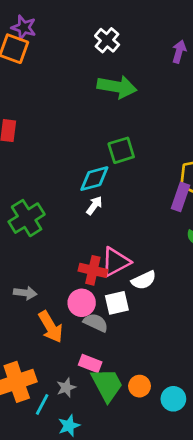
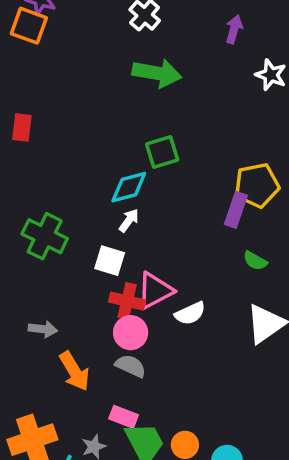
green cross: (27, 218) -> (45, 236), turned -32
pink circle: (82, 303) -> (131, 333), moved
white square: (117, 303) -> (110, 261), moved, turned 30

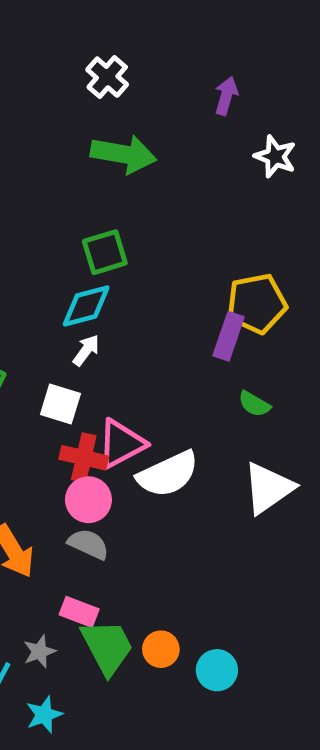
green square: (162, 152) -> (105, 252), moved
white semicircle: (190, 313) -> (168, 474), size x1.5

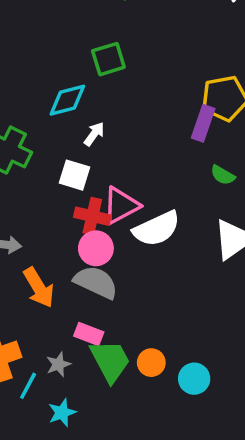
cyan diamond: (86, 306) -> (67, 100), moved
gray semicircle: (88, 544) -> (96, 282), size x1.4

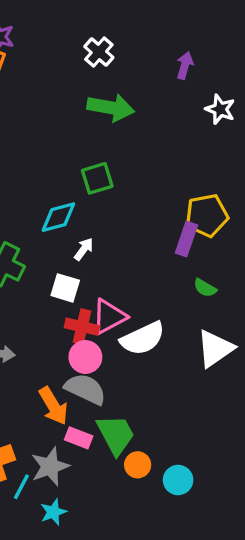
orange arrow: (39, 288) -> (53, 406), moved
green trapezoid: (110, 361) -> (116, 434), moved
gray star: (58, 364) -> (50, 467), size x1.6

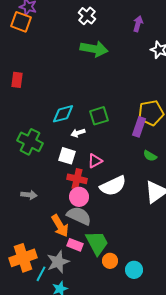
green square: (97, 178) -> (99, 116), moved
white arrow: (84, 249) -> (78, 133), turned -144
pink triangle: (109, 317) -> (95, 161), moved, size x0.7

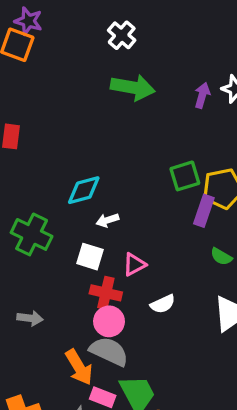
purple arrow: (138, 24) -> (202, 95), moved
green square: (99, 116) -> (185, 176), moved
white semicircle: (113, 186) -> (163, 304), size x0.6

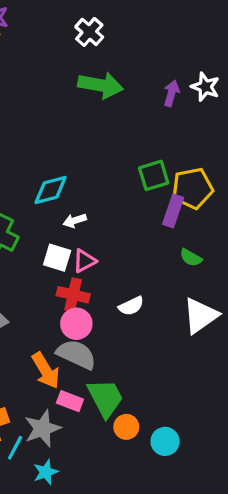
pink triangle: (134, 264) -> (84, 261), moved

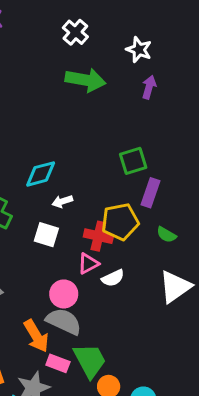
white star: (205, 87) -> (139, 50), moved
yellow pentagon: (192, 188) -> (120, 222), moved
pink triangle: (84, 261) -> (88, 264), moved
red cross: (73, 295) -> (98, 236), moved

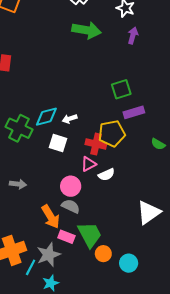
cyan diamond: (41, 174) -> (46, 117), moved
purple rectangle: (151, 193) -> (134, 112), turned 54
green semicircle: (166, 235) -> (158, 144), moved
white triangle: (175, 287) -> (149, 213), moved
gray semicircle: (64, 321) -> (71, 206), size x0.7

